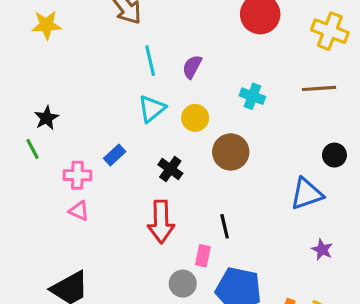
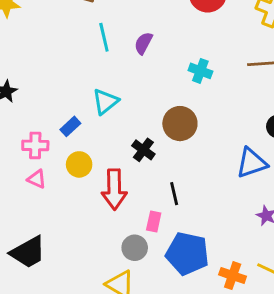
cyan triangle: (152, 109) -> (105, 102), moved
yellow circle: (195, 118) -> (79, 164), moved
black cross: (170, 169) -> (143, 150), moved

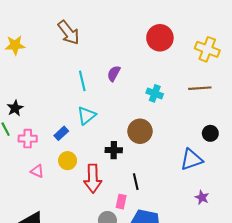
cyan line: (104, 37) -> (82, 81), moved
pink cross: (35, 145) -> (28, 139), moved
black cross: (143, 150) -> (114, 150), turned -35

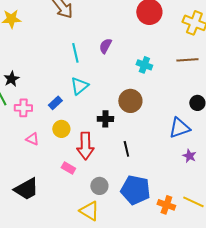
purple star: (202, 197) -> (189, 156), moved
pink rectangle: (121, 202) -> (68, 168), moved, turned -72

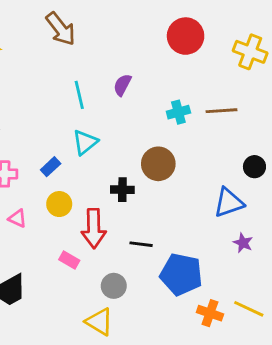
brown line: (187, 60) -> (221, 111), moved
cyan cross: (144, 65) -> (178, 112), turned -35
black line: (126, 149) -> (141, 244), moved, turned -70
blue pentagon: (135, 190) -> (181, 274), moved

